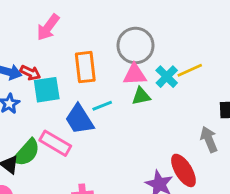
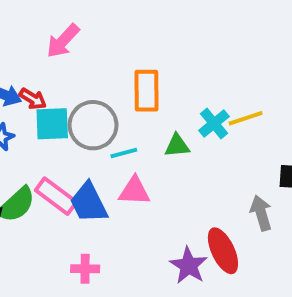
gray circle: (135, 46) -> (93, 125), moved
orange rectangle: (85, 67) -> (147, 91), moved
pink triangle: (135, 75) -> (134, 191), moved
blue trapezoid: (79, 119) -> (89, 203), moved

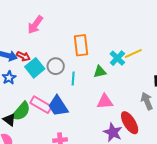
cyan square: (52, 124) -> (35, 68), turned -30
gray circle: (93, 125) -> (56, 66), size x0.7
cyan line: (124, 153) -> (73, 79), turned -64
pink triangle: (134, 191) -> (105, 102), moved

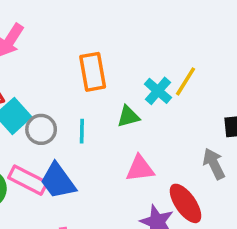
yellow line: (133, 54) -> (185, 81), turned -30
gray circle: (56, 66) -> (41, 129), moved

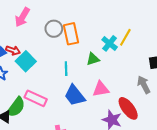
gray circle: (41, 129) -> (54, 29), moved
blue trapezoid: (58, 181) -> (75, 95), moved

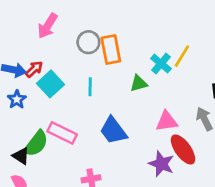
red arrow: (13, 50) -> (34, 69), turned -64
cyan line: (66, 69) -> (90, 87), moved
pink triangle: (101, 89) -> (167, 121), moved

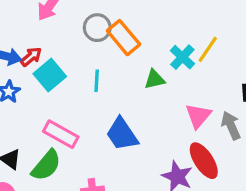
orange rectangle: (111, 50) -> (123, 38), turned -32
pink triangle: (167, 121) -> (198, 116), moved, turned -45
green semicircle: (36, 144) -> (46, 165), moved

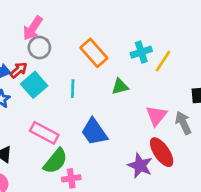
gray circle: (97, 28) -> (39, 48), moved
cyan cross: (182, 57) -> (141, 52), moved, turned 30
green semicircle: (46, 165) -> (55, 161), moved

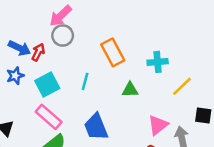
yellow line: (163, 61) -> (182, 86), moved
red arrow: (19, 70) -> (38, 52), turned -36
cyan square: (34, 85) -> (47, 85), moved

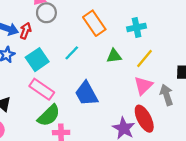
cyan line: (85, 81) -> (72, 53), turned 35
yellow line: (182, 86) -> (145, 59), moved

